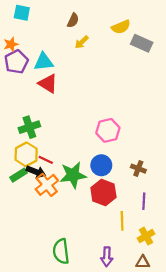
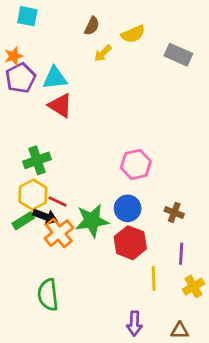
yellow semicircle: (121, 27) -> (133, 34), moved
yellow cross: (146, 236) -> (193, 287), moved
green semicircle: (61, 251) -> (48, 295), moved

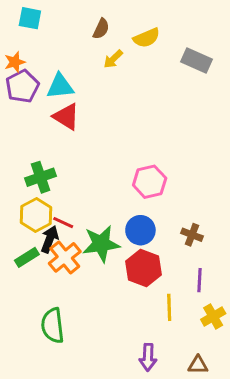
black arrow: (45, 217) -> (50, 239), turned -90
green rectangle: (23, 221) -> (27, 257), moved

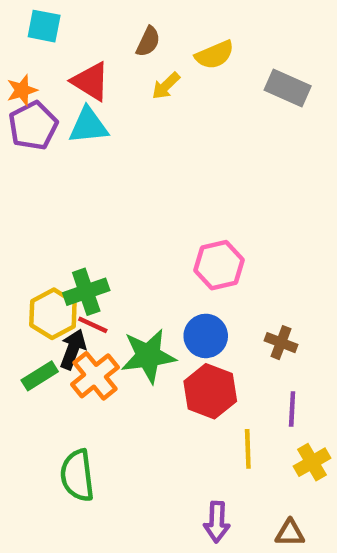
red triangle: (66, 117) -> (91, 81), moved
green cross: (41, 177) -> (86, 292), moved

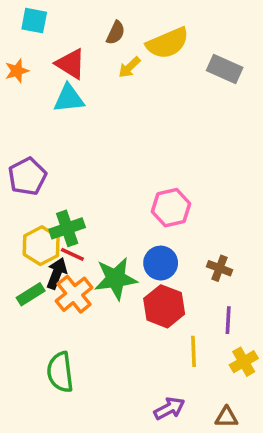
yellow semicircle: (215, 55) -> (168, 43), size x1.4
purple pentagon: (33, 126) -> (27, 176), moved
purple arrow: (217, 522) -> (169, 408), turned -120

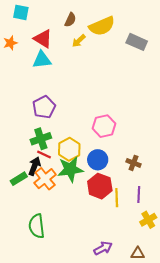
purple pentagon: (27, 176) -> (44, 107), moved
yellow hexagon: (41, 246) -> (69, 149), moved
yellow line: (194, 351) -> (117, 198), moved

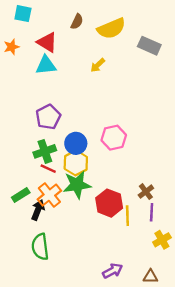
yellow arrow: (79, 41) -> (98, 65), moved
blue circle: (98, 160) -> (76, 143), moved
brown cross: (133, 163) -> (146, 192), moved, turned 32
black arrow: (35, 166) -> (38, 210), moved

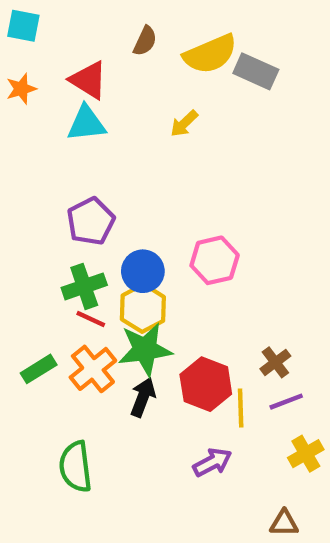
cyan square: (23, 14) -> (23, 26), moved
gray rectangle: (149, 46) -> (256, 71), moved
black arrow: (38, 210) -> (143, 397), moved
purple line: (152, 212) -> (286, 402), turned 66
purple arrow: (113, 271) -> (212, 462), moved

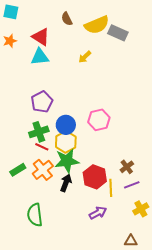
brown semicircle: (145, 41) -> (67, 19), turned 128

